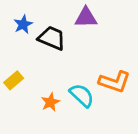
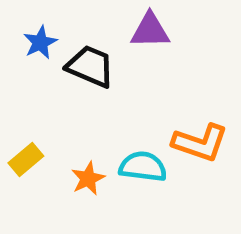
yellow rectangle: (14, 80) -> (26, 159), moved
cyan semicircle: (82, 95) -> (143, 167), turned -36

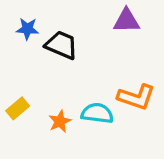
purple triangle: (150, 31) -> (126, 21), moved
blue star: (40, 42) -> (27, 29), turned 30

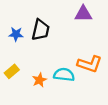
blue star: (27, 29) -> (16, 34), moved
black trapezoid: (61, 45) -> (41, 30), turned 80

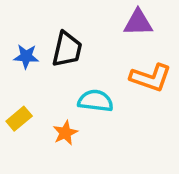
orange L-shape: (90, 64) -> (151, 78), moved
cyan semicircle: (64, 75) -> (95, 101), moved

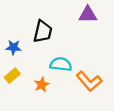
blue star: (26, 56) -> (13, 47), moved
orange L-shape: (151, 78) -> (89, 81), moved, turned 30

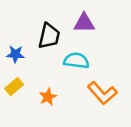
purple triangle: (88, 15) -> (84, 23), moved
cyan semicircle: (61, 64) -> (76, 61), moved

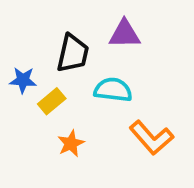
yellow rectangle: (14, 87) -> (52, 101), moved

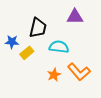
purple triangle: (125, 34) -> (75, 17), moved
orange star: (71, 143) -> (54, 75), moved

